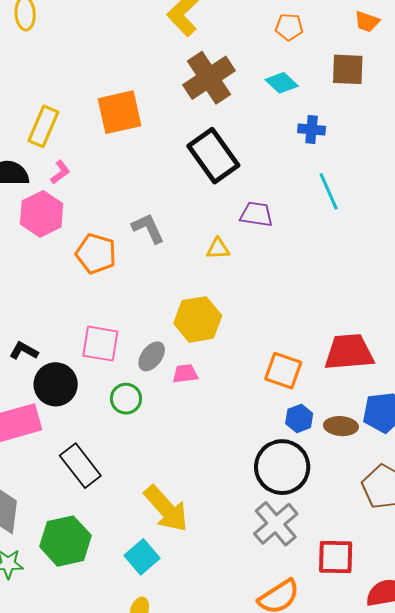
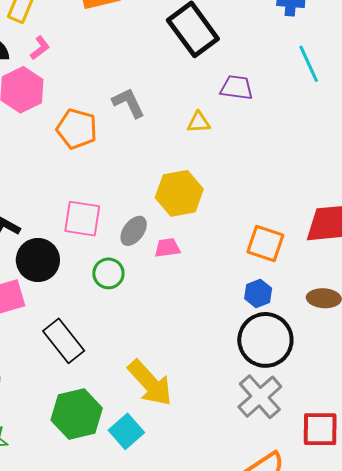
blue hexagon: (299, 418) -> (258, 293), moved
green hexagon: (65, 541) -> (77, 414), moved

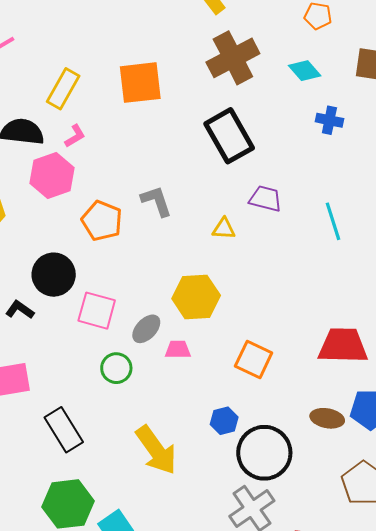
cyan line: (309, 64) -> (333, 221), moved
orange square: (265, 244) -> (254, 359), moved
black circle: (38, 260) -> (54, 275), moved
blue hexagon: (258, 293) -> (224, 421), moved
yellow arrow: (150, 383) -> (156, 450), moved

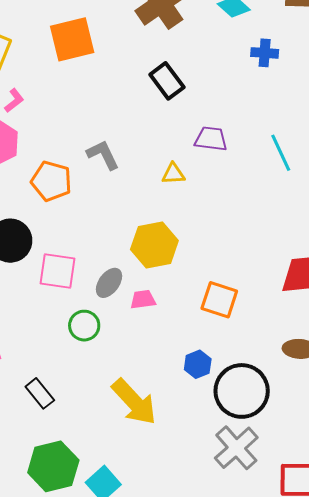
black rectangle: (229, 136) -> (167, 81), size x0.7
black rectangle: (64, 430) -> (40, 393), size x0.7

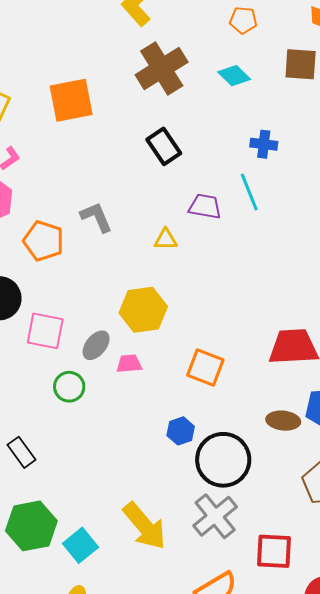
blue cross: (265, 53) -> (264, 144), moved
cyan line: (281, 153) -> (249, 192), moved
yellow arrow: (134, 402) -> (145, 526), moved

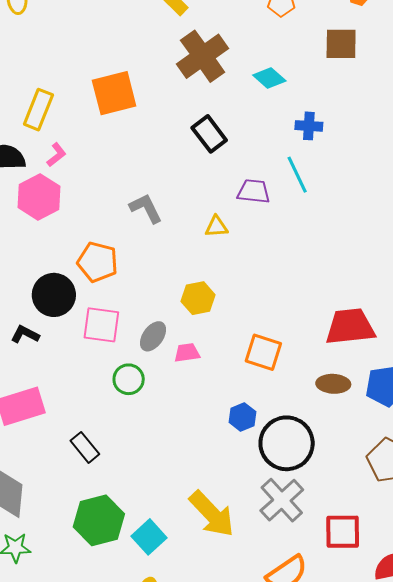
cyan diamond: (234, 76) -> (269, 78), moved
orange pentagon: (44, 241) -> (98, 262), moved
yellow hexagon: (143, 310) -> (198, 298), size x0.7
brown ellipse: (283, 421) -> (333, 384), moved

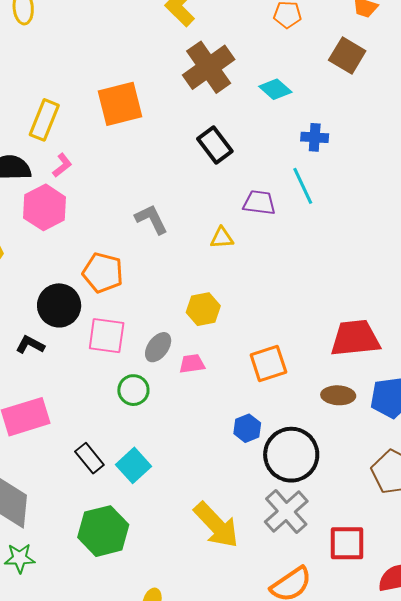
brown square: (341, 44) -> (347, 55), turned 30
orange square: (263, 352) -> (268, 364), turned -36
cyan square: (149, 537) -> (133, 465), moved

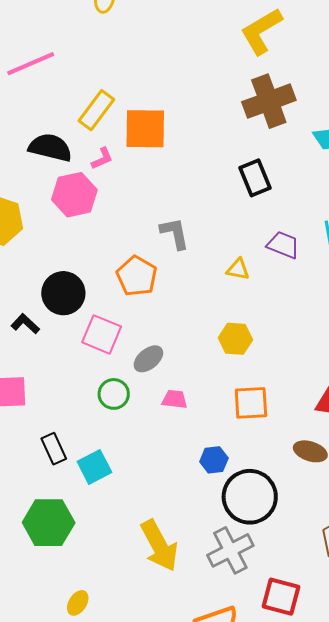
orange square: (120, 104) -> (145, 129), moved
orange pentagon: (103, 273) -> (137, 276), moved
yellow hexagon: (203, 309) -> (235, 339), moved
pink trapezoid: (192, 364) -> (175, 399), moved

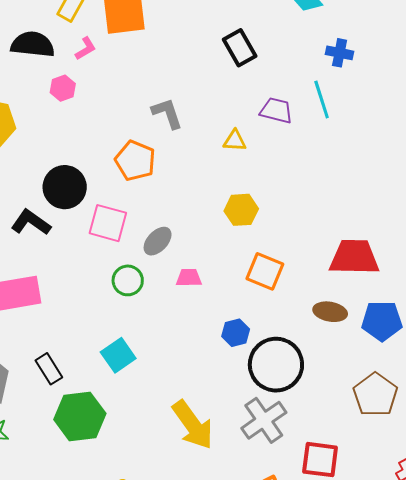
pink hexagon: (74, 195) -> (63, 88), size x0.6
black L-shape: (25, 324) -> (31, 222), size x1.4
orange square: (251, 403) -> (265, 271), turned 33
black rectangle: (54, 449) -> (49, 369), moved

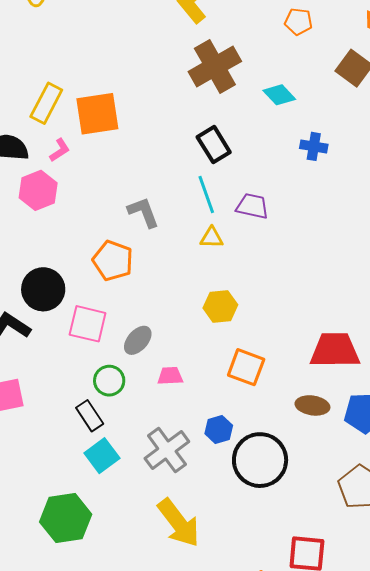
pink hexagon: (63, 88) -> (38, 190), size x1.5
cyan line: (322, 99) -> (206, 195), moved
black rectangle: (49, 369) -> (90, 416), moved
gray cross: (264, 420) -> (167, 450), moved

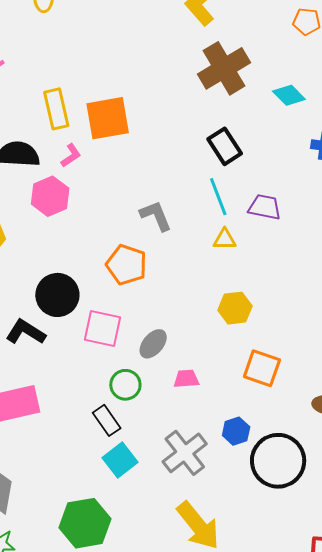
yellow rectangle: (46, 103) -> (56, 109), turned -39

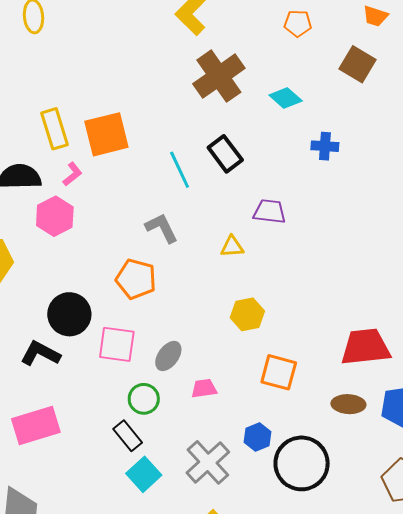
cyan line: (218, 197) -> (180, 170), moved

